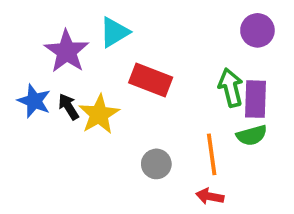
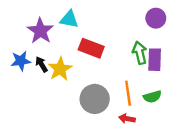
cyan triangle: (114, 32) -> (69, 19), turned 42
blue star: (34, 101) -> (21, 61), turned -30
green semicircle: (252, 135) -> (152, 97), moved
gray circle: (156, 164) -> (95, 99), size x1.6

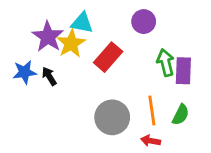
purple circle: (156, 18) -> (144, 22), moved
red rectangle: (91, 48) -> (108, 57), turned -70
yellow star: (60, 69) -> (71, 43), moved
green semicircle: (152, 97) -> (181, 115), turned -48

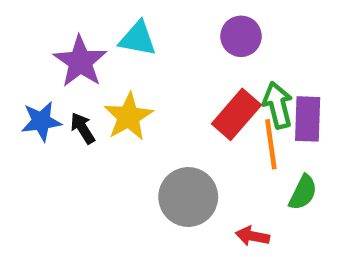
yellow star: (71, 43) -> (129, 117), moved
red rectangle: (108, 57) -> (236, 114), moved
orange line: (152, 111) -> (271, 144), moved

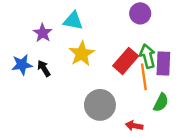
purple circle: (241, 36) -> (140, 13), moved
purple star: (80, 62) -> (43, 33), size x0.7
yellow star: (129, 117) -> (82, 54), moved

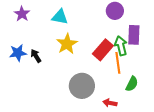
purple star: (43, 33) -> (22, 14), moved
purple rectangle: (163, 63) -> (134, 35), moved

